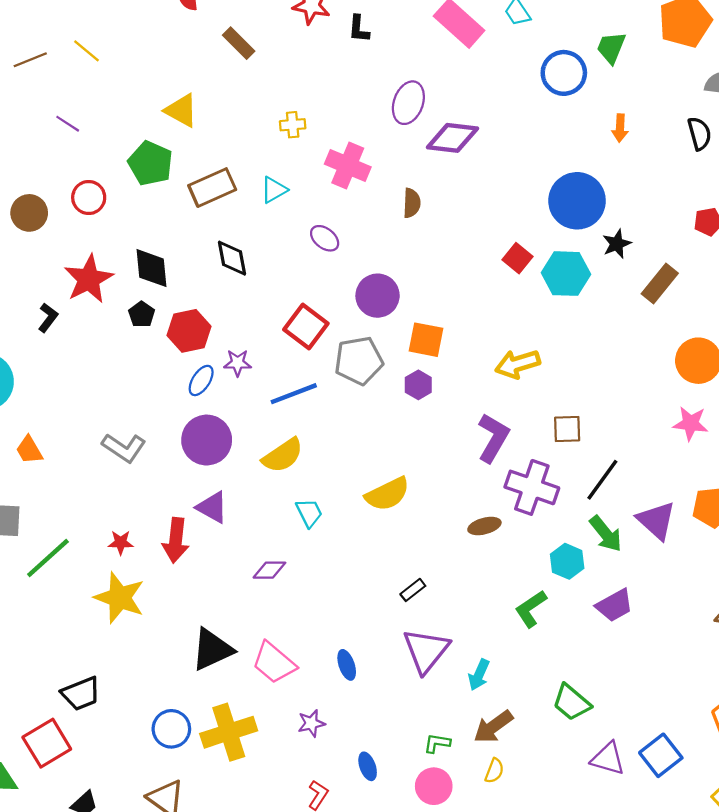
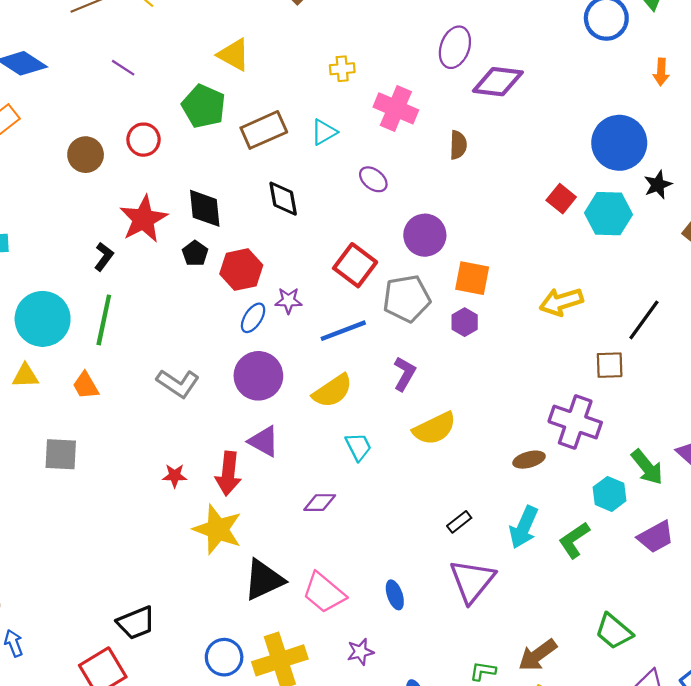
purple L-shape: (493, 438) -> (404, 374), moved, size x0.7
black line: (602, 480) -> (644, 320), moved
green line: (48, 558) -> (104, 320), moved, turned -36
yellow star: (120, 598) -> (218, 529), moved
cyan arrow: (479, 675) -> (524, 527), moved, size x1.4

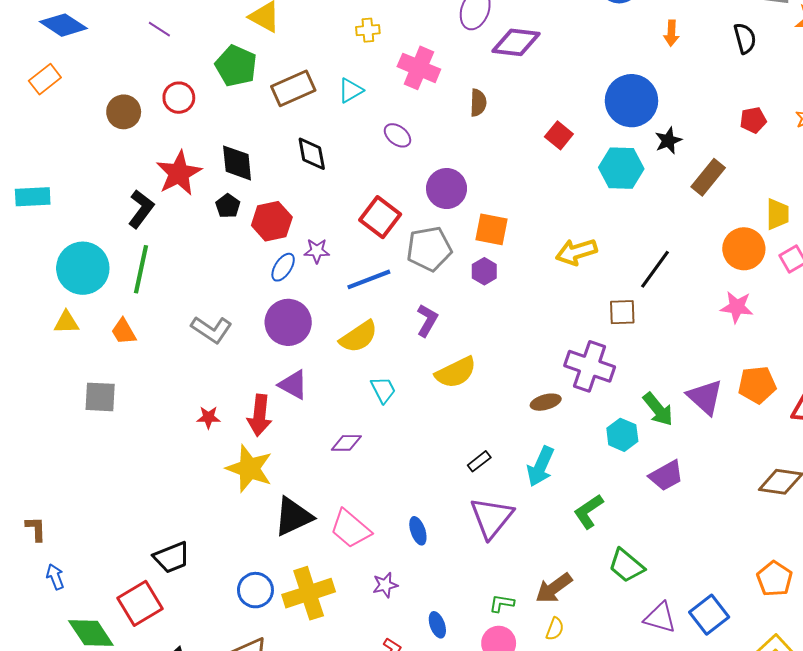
red square: (561, 199) -> (559, 135), moved
black L-shape: (104, 257) -> (141, 209), size x1.4
green L-shape: (574, 540) -> (589, 511), moved

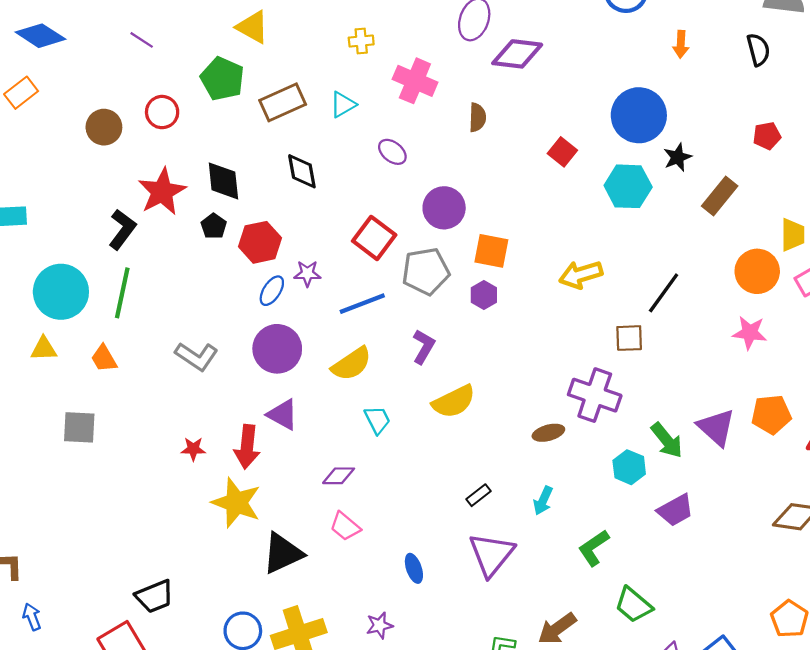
cyan arrow: (541, 466) -> (543, 501), size x0.7
pink trapezoid: (350, 529) -> (345, 526), moved, size x0.7

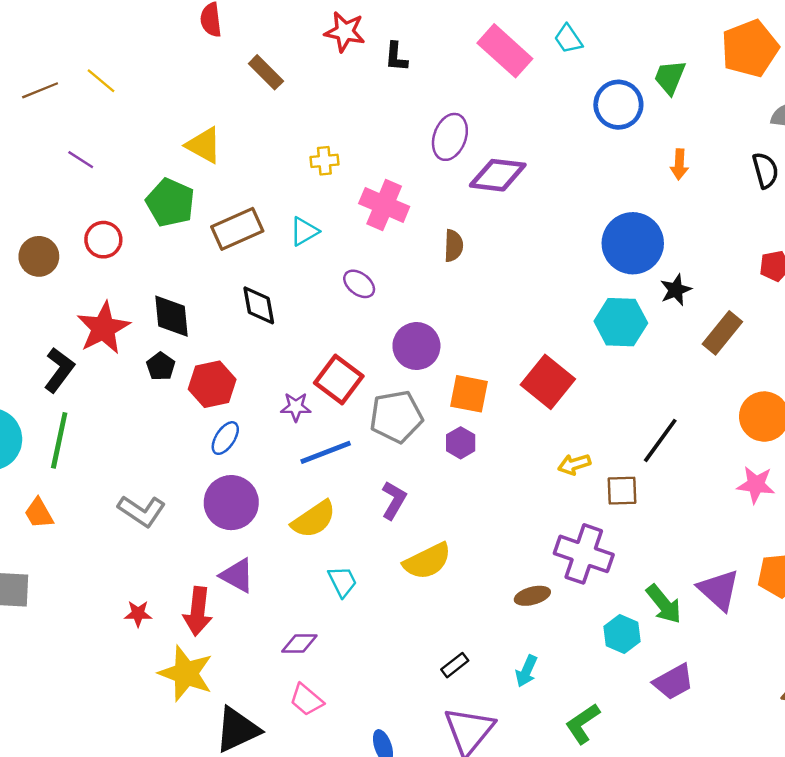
red square: (562, 152) -> (548, 382), moved, size x1.6
purple star: (307, 273) -> (296, 407), moved
yellow arrow: (581, 275) -> (574, 464), moved, size x0.7

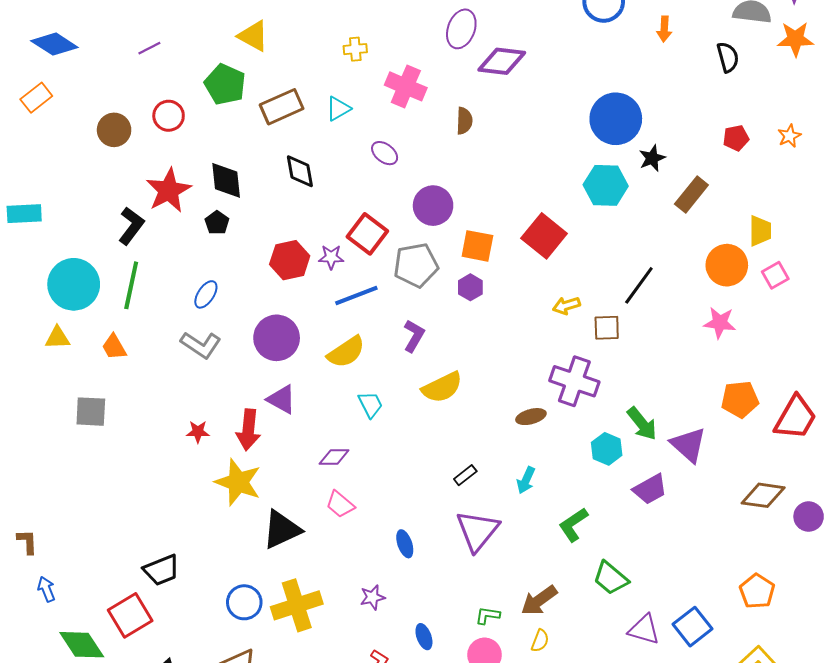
purple line: (81, 160) -> (149, 48), turned -60
orange arrow: (679, 164) -> (664, 29), moved
red hexagon: (212, 384) -> (290, 260), moved
blue ellipse: (225, 438) -> (206, 294), moved
purple triangle: (719, 590) -> (688, 445), moved

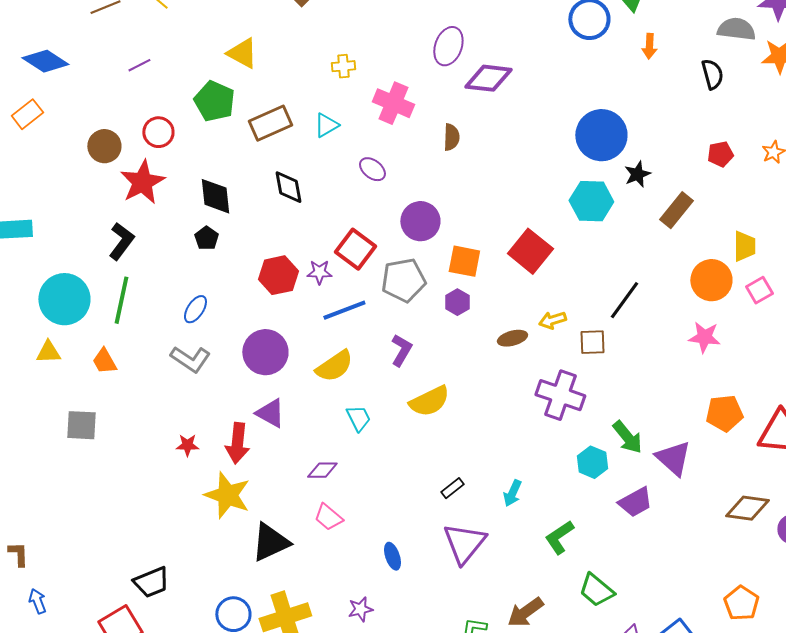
red star: (169, 190) -> (142, 182), moved
brown ellipse: (531, 417) -> (512, 338), moved

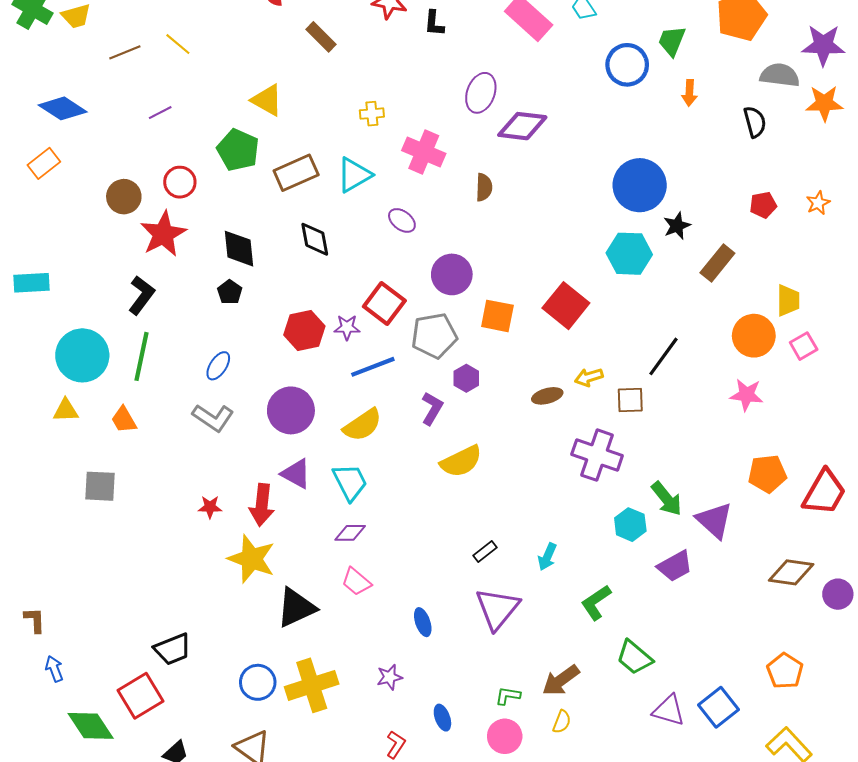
cyan triangle: (326, 125) -> (354, 175), size x1.4
purple hexagon: (457, 302) -> (466, 378), moved
cyan trapezoid: (358, 418) -> (350, 482), moved, size x1.4

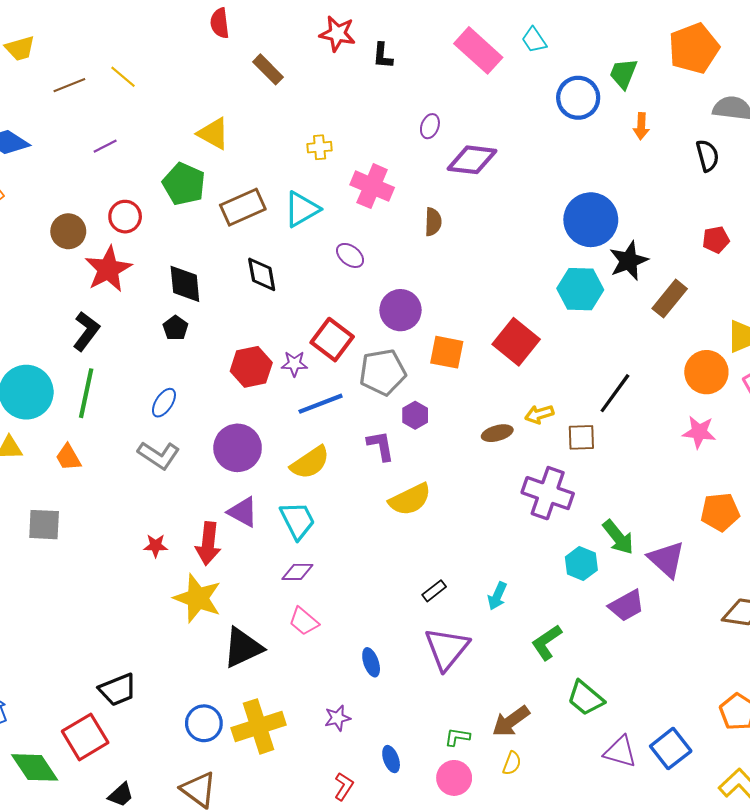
purple ellipse: (481, 93) -> (430, 126), size x0.6
black star: (677, 226) -> (629, 261), size x1.4
purple L-shape: (432, 408) -> (381, 446), turned -40

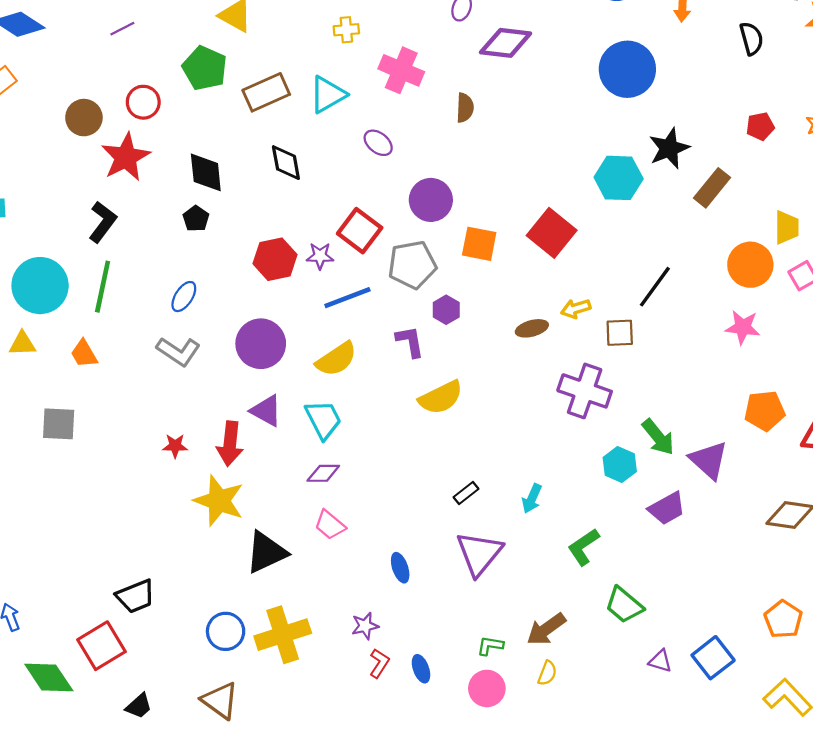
blue circle: (591, 220) -> (627, 69), moved
purple triangle: (620, 752) -> (660, 661), size x0.7
red L-shape: (344, 786) -> (379, 663), moved

